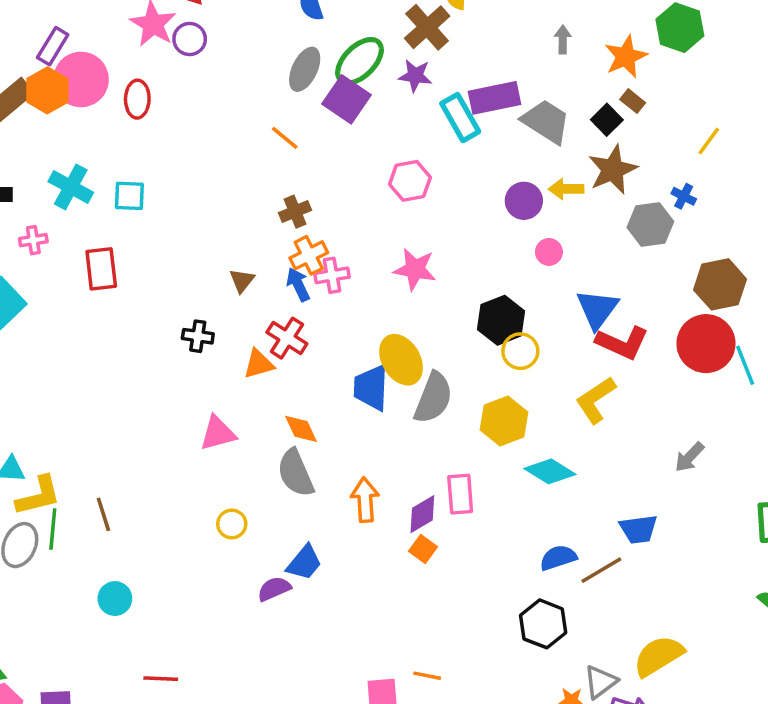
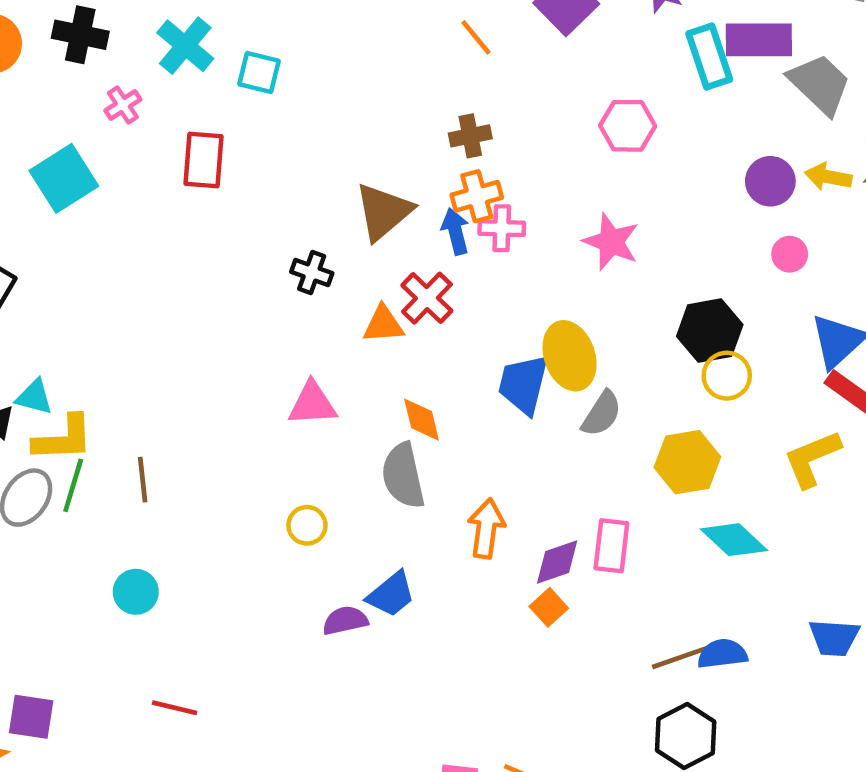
pink cross: (33, 240) -> (123, 105), turned -36
brown triangle: (242, 280) -> (383, 212), size x1.8
gray semicircle: (433, 398) -> (602, 414), size x0.7
brown line: (601, 570) -> (681, 657), moved

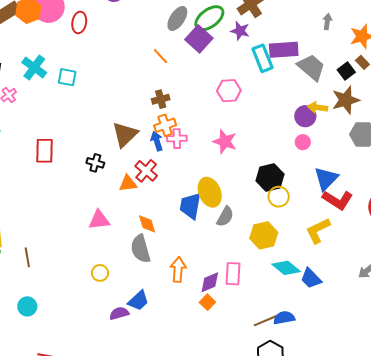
red rectangle: (203, 160) -> (45, 151), moved
purple circle: (770, 181) -> (305, 116), moved
blue trapezoid: (834, 638) -> (311, 278), moved, turned 45

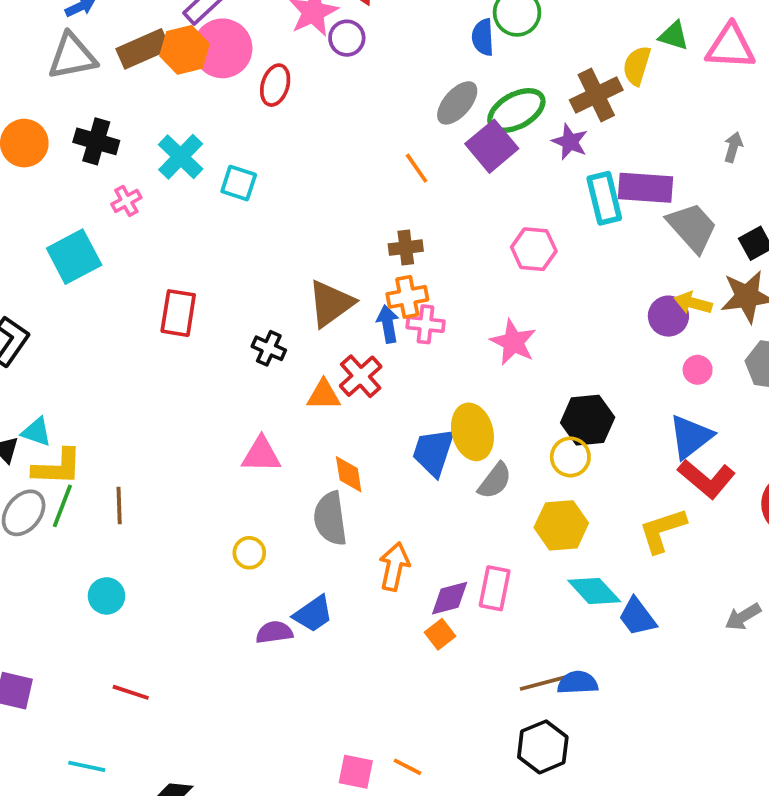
pink circle: (303, 142) -> (698, 370), moved
yellow circle: (279, 197) -> (570, 457), moved

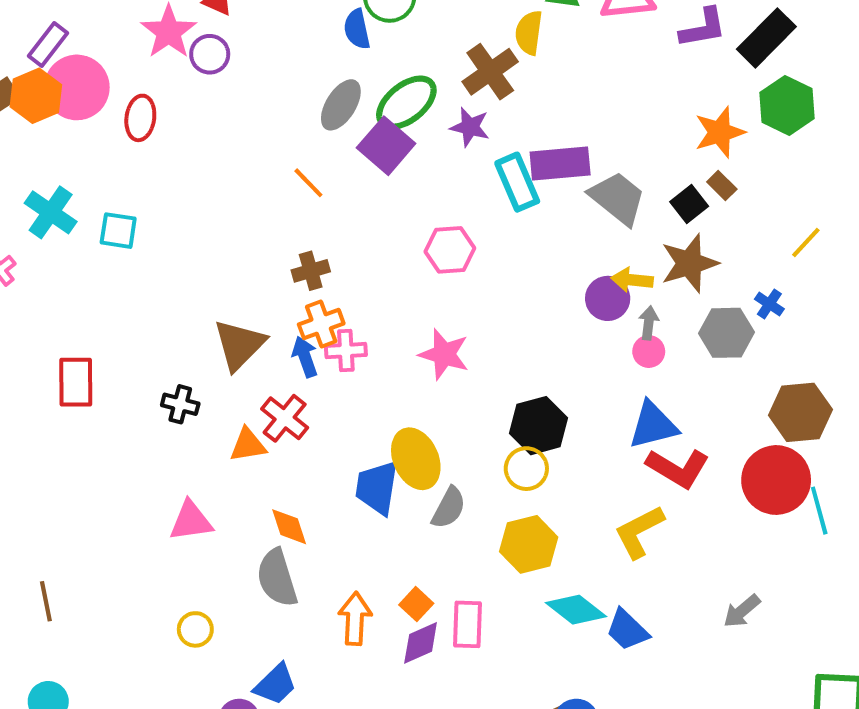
gray arrow: (733, 147) -> (649, 323), moved
blue triangle: (691, 437) -> (653, 425), turned 33
orange square: (440, 634) -> (416, 604), moved

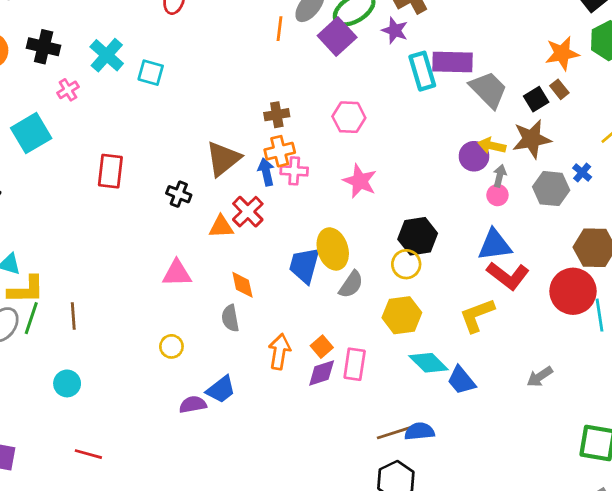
orange line: (308, 183) -> (279, 29), moved, turned 45
pink hexagon: (450, 250) -> (349, 117), moved
gray semicircle: (277, 578) -> (230, 318), size x0.7

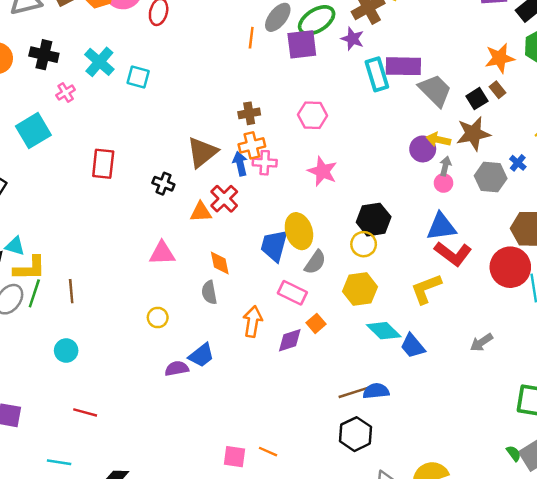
purple square: (337, 36) -> (302, 44), turned 36
orange square: (322, 347) -> (316, 323), moved
pink rectangle: (355, 364) -> (292, 293), moved, turned -72

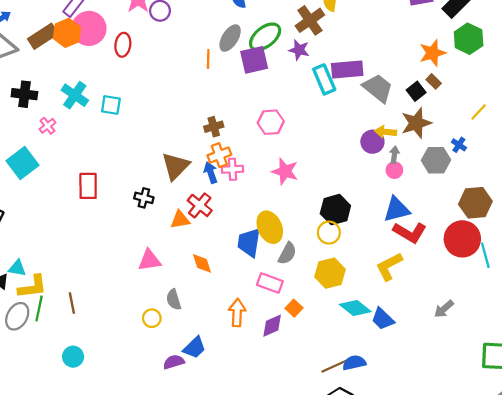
gray semicircle: (209, 292) -> (174, 300), moved

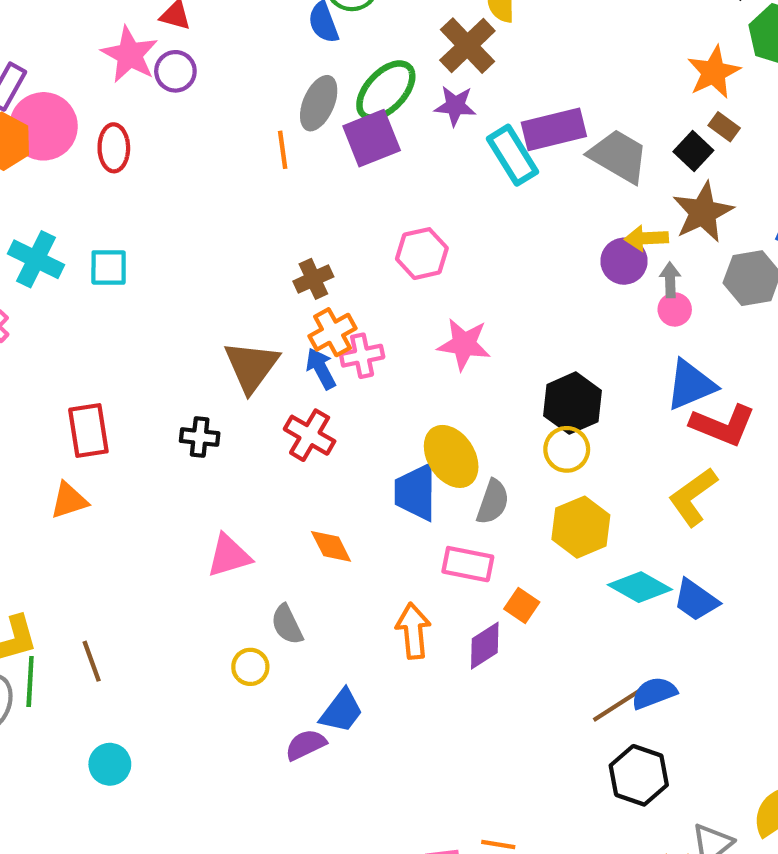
orange triangle: (180, 220) -> (69, 500), moved

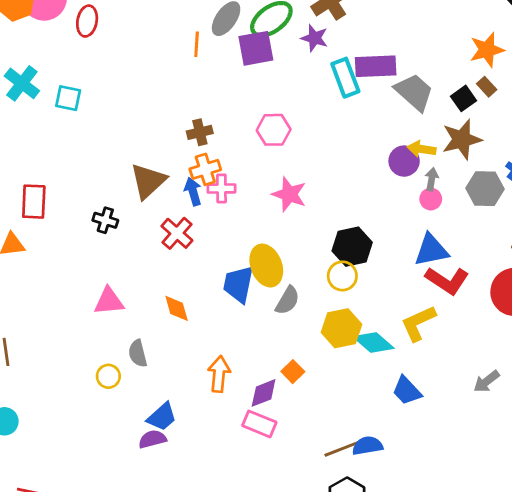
pink rectangle: (468, 564) -> (259, 424), moved
cyan diamond: (640, 587) -> (373, 342), moved
purple semicircle: (306, 745) -> (152, 439), moved

